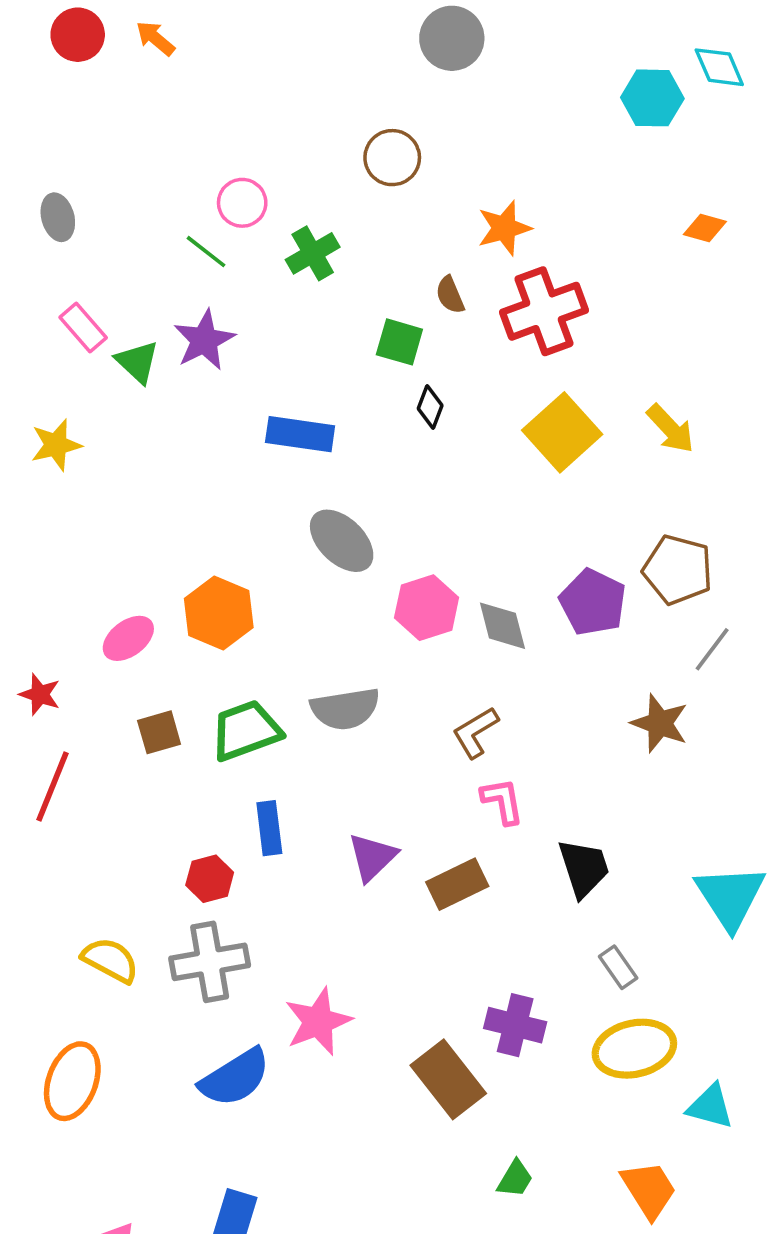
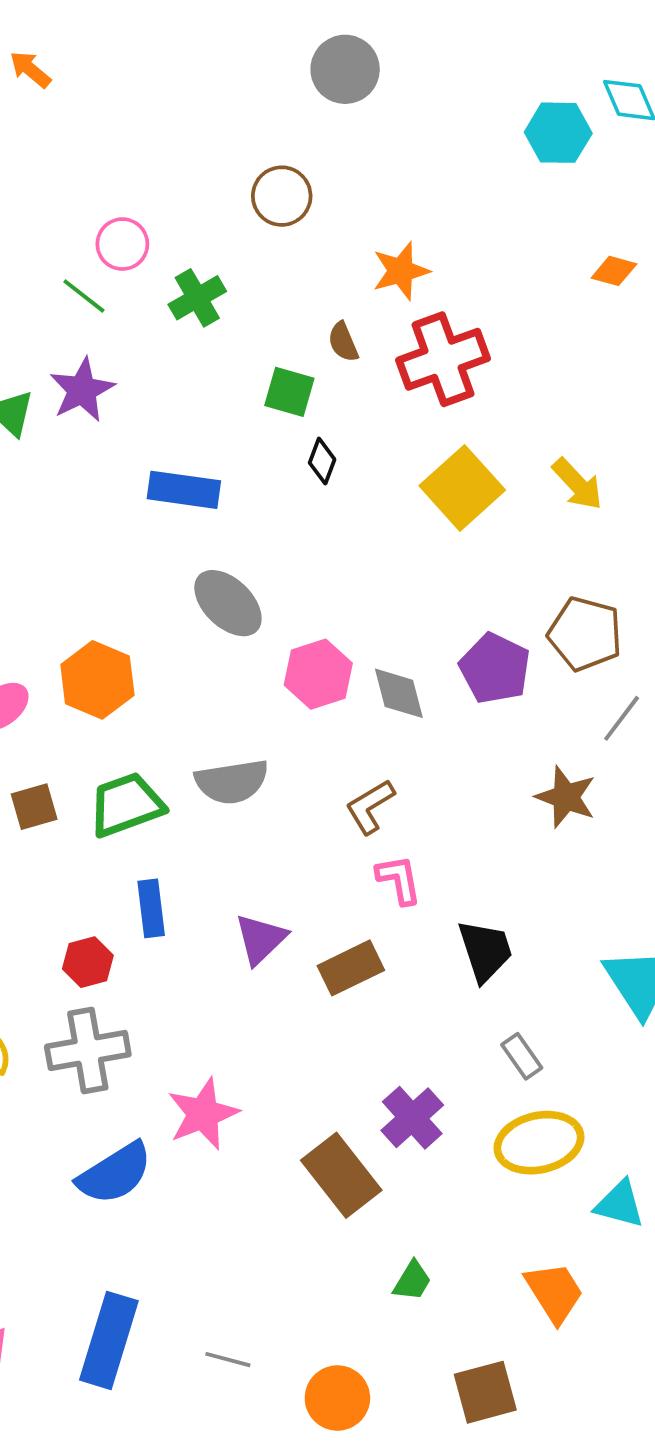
purple cross: (515, 1025) -> (412, 1118), turned 34

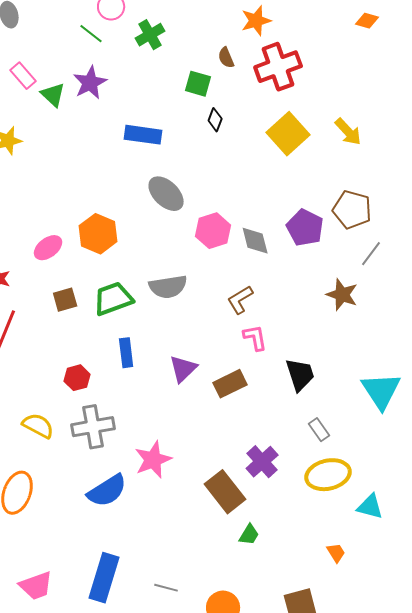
red hexagon: (88, 962) -> (77, 378), moved
green trapezoid: (412, 1281) -> (249, 535), moved
orange trapezoid: (554, 1292) -> (336, 553), size x0.6

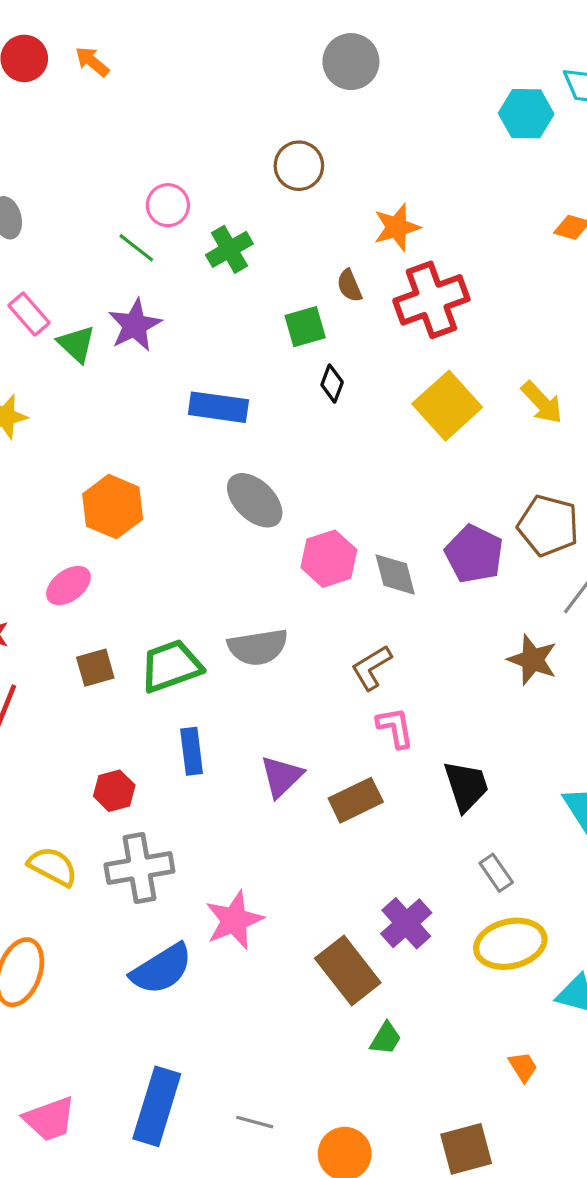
green square: (198, 84) -> (305, 327), turned -32
orange hexagon: (98, 234) -> (113, 507), moved

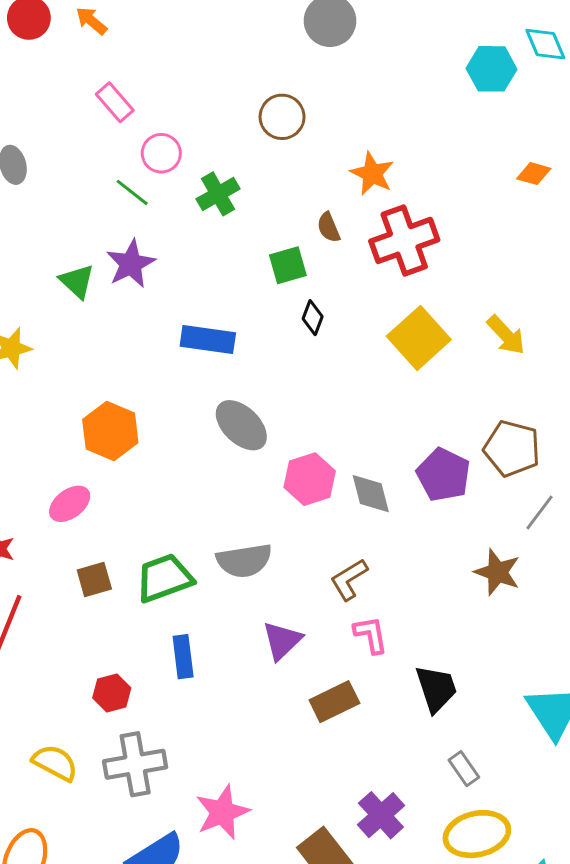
orange star: (397, 227) -> (372, 174), turned -30
pink rectangle: (29, 314) -> (115, 102), moved
purple triangle: (282, 776) -> (282, 641), moved

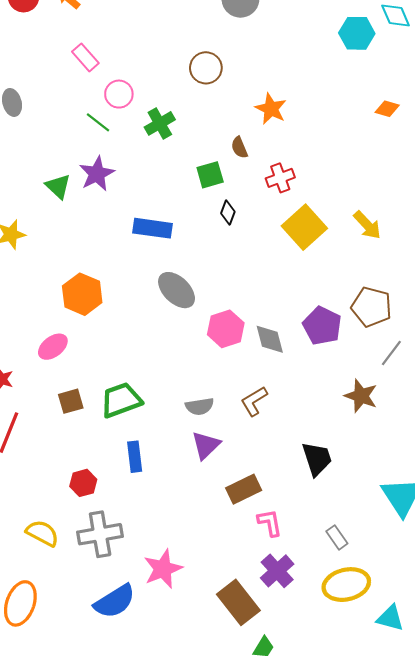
red cross: (404, 240) -> (280, 178), moved, size x0.6
gray semicircle: (244, 561) -> (200, 406), moved, size x0.7
pink L-shape: (371, 635) -> (270, 523), moved
black trapezoid: (436, 689) -> (317, 459), moved

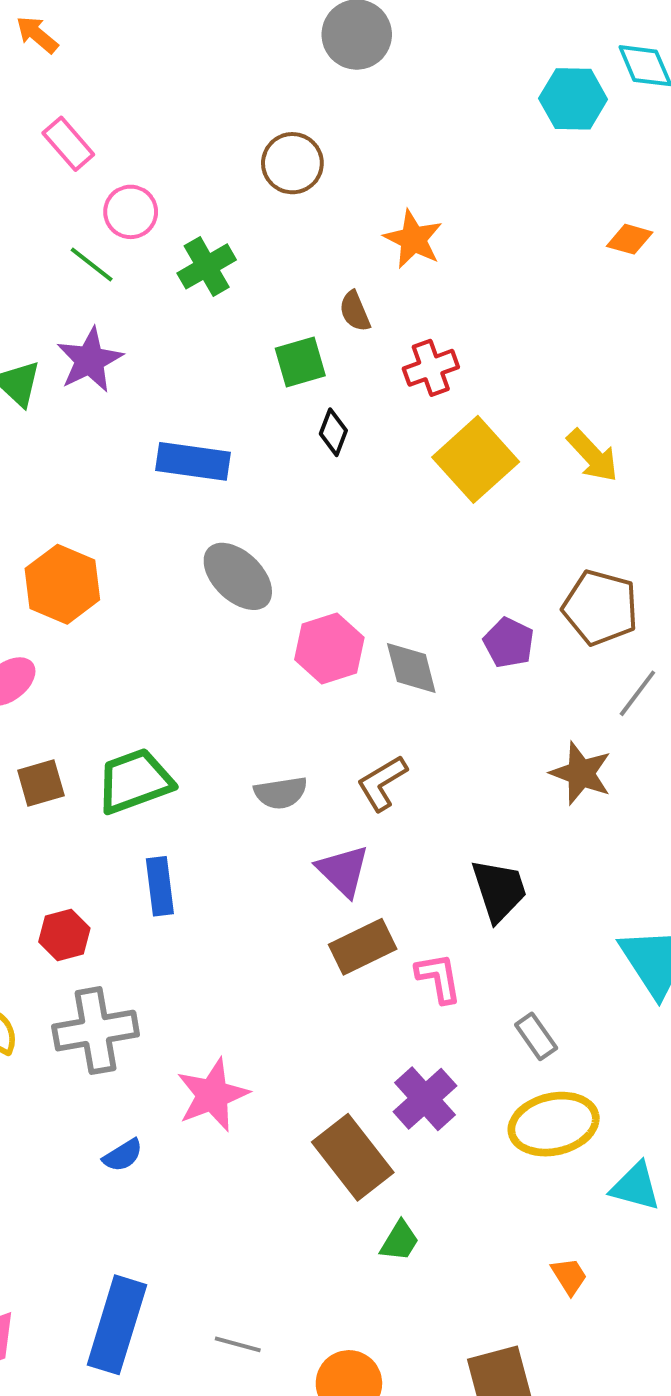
purple pentagon: (322, 326) -> (509, 643), size x0.7
purple triangle: (206, 445) -> (343, 871), moved, turned -32
pink L-shape: (270, 523) -> (439, 978), moved
blue semicircle: (115, 601) -> (123, 1155), size x0.5

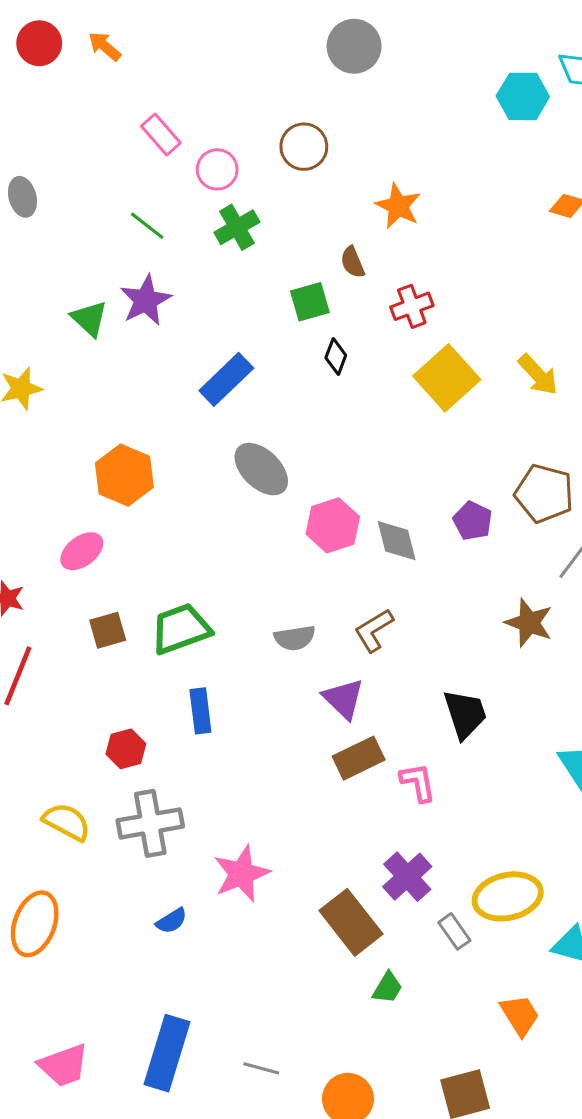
pink rectangle: (68, 144) -> (161, 134), moved
pink circle: (131, 212) -> (217, 169), moved
blue rectangle: (193, 461) -> (226, 379), turned -52
gray rectangle: (536, 1036) -> (454, 931), moved
orange trapezoid: (569, 1276) -> (520, 1015), size x1.4

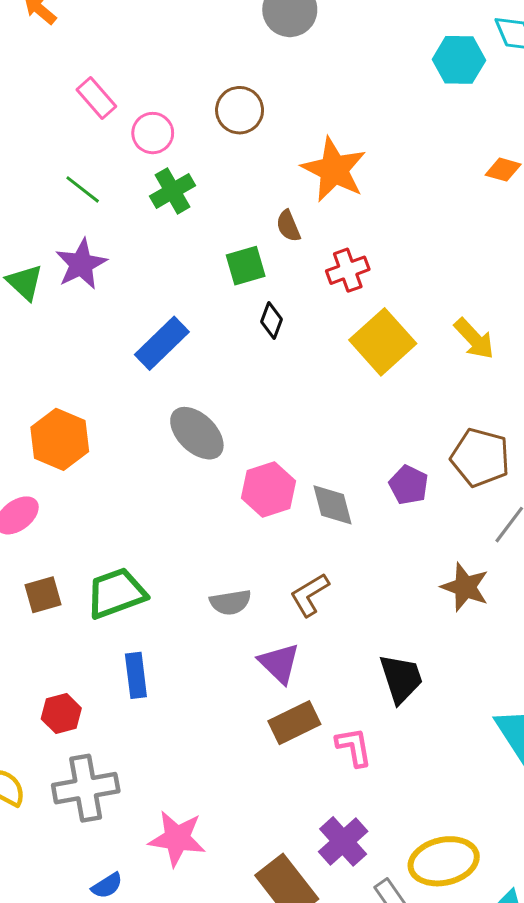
orange star: (398, 206) -> (334, 170), size x1.4
pink star: (241, 874) -> (177, 838), turned 30

